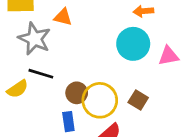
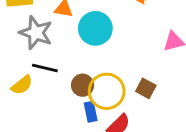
cyan circle: (133, 44) -> (95, 28), moved
blue rectangle: (68, 122) -> (91, 112), moved

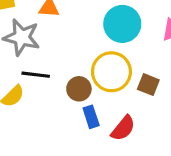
cyan circle: (95, 28) -> (122, 24), moved
yellow circle: (107, 91) -> (111, 72), moved

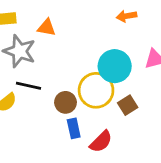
cyan circle: (122, 24) -> (115, 66), moved
brown square: (148, 85) -> (128, 105), turned 30

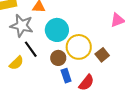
cyan circle: (115, 66) -> (57, 30), moved
black line: (28, 86) -> (31, 49), turned 48

